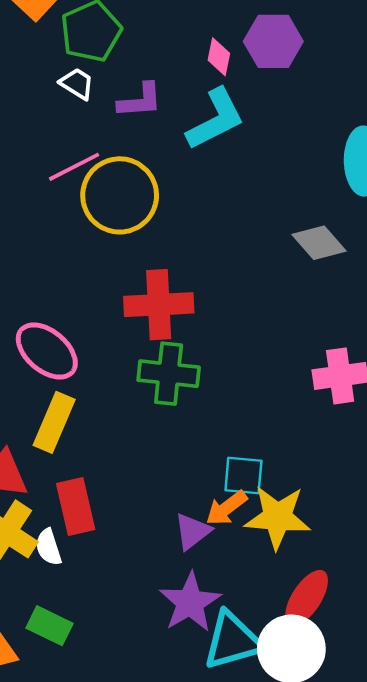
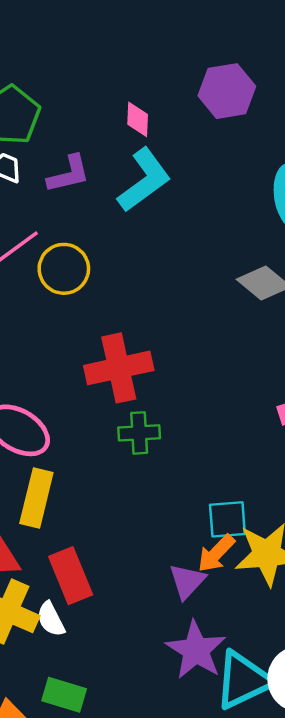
purple hexagon: (273, 41) -> (227, 91), moved
yellow circle: (120, 195) -> (64, 269), size x0.7
green cross: (169, 374) -> (139, 433), size x0.7

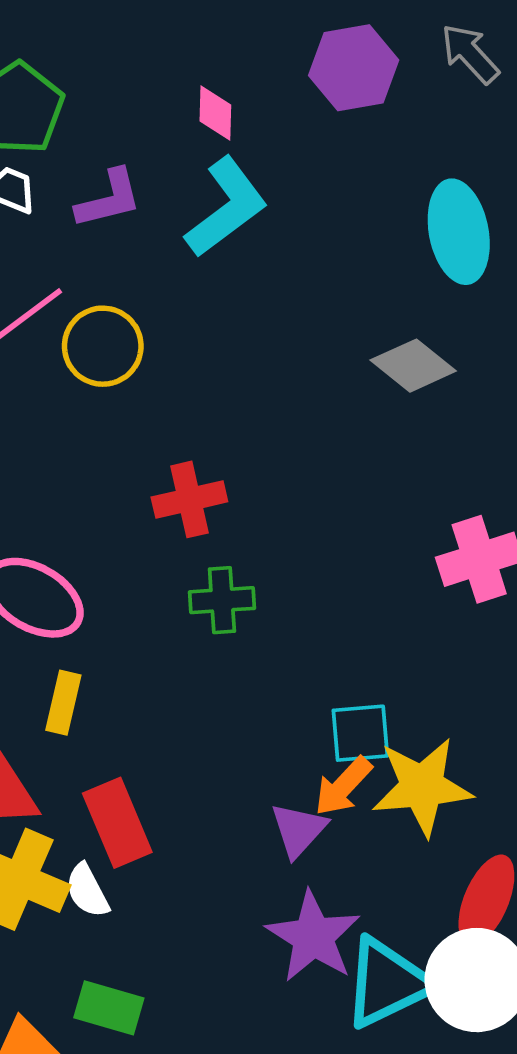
red cross: (119, 368) -> (189, 499), size x0.7
yellow rectangle: (36, 498) -> (63, 703), size x0.7

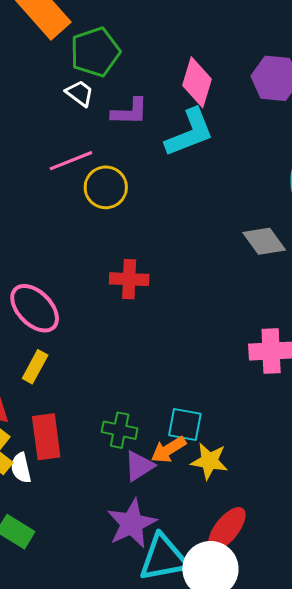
pink diamond: (215, 113) -> (197, 82), size x1.6
green cross: (222, 600) -> (120, 430), moved
yellow star: (422, 787) -> (209, 461), size x0.7

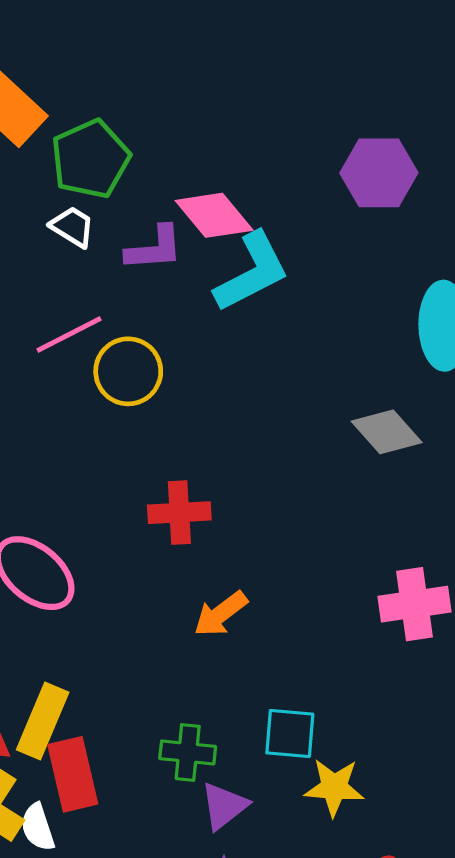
pink diamond: (197, 82) -> (214, 215), moved, turned -51
yellow rectangle: (35, 367) -> (43, 721), moved, size x1.4
orange arrow: (168, 450) -> (221, 614), moved

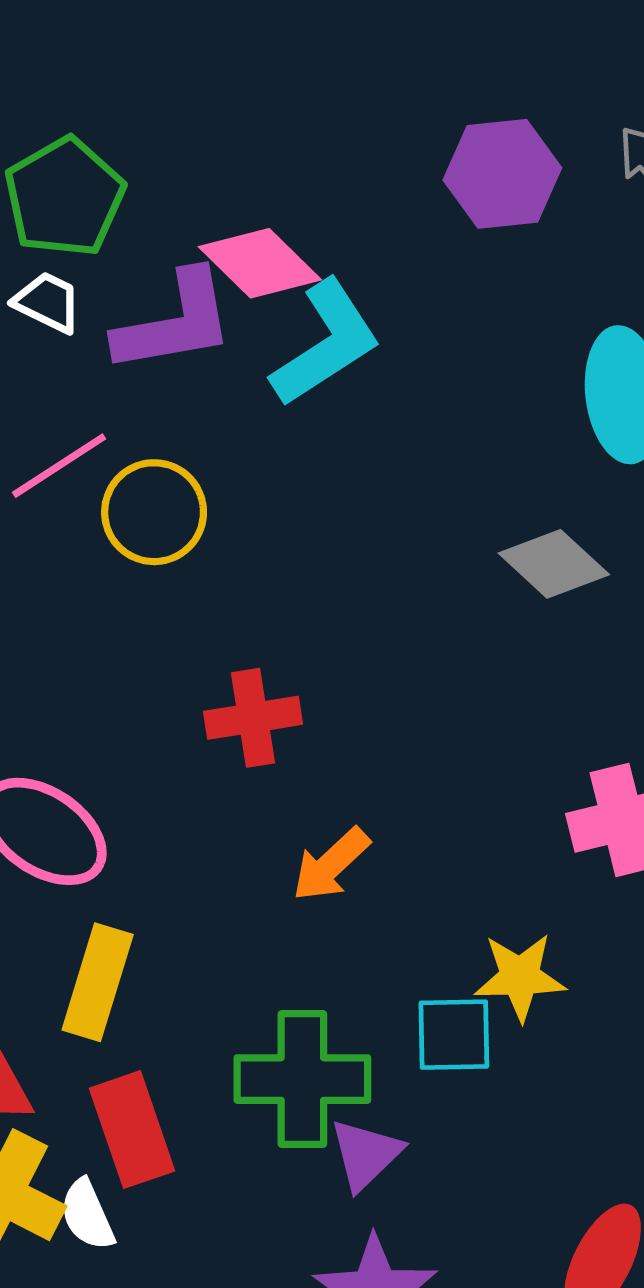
purple L-shape: (154, 248) -> (175, 322), size x1.4
yellow rectangle: (43, 721) -> (98, 982), moved
green cross: (188, 752) -> (302, 1079), size x1.6
yellow star: (334, 787) -> (520, 977), moved

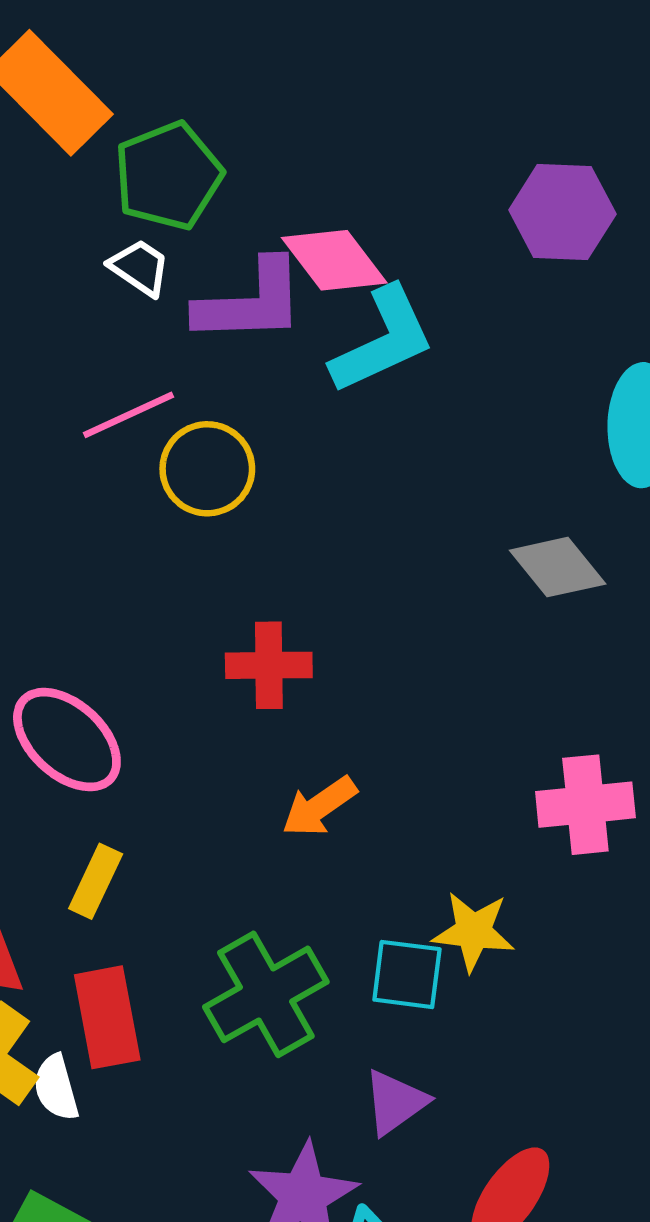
yellow rectangle: (98, 982) -> (96, 881), size x0.7
green cross: (302, 1079) -> (266, 994), turned -38
purple triangle: (366, 1154) -> (395, 1102), moved

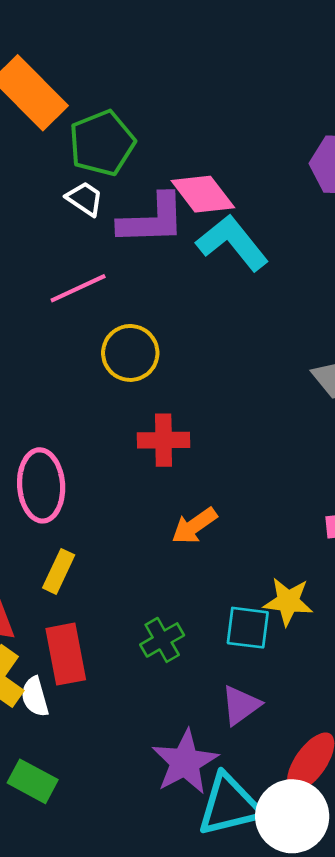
cyan L-shape: (383, 340) -> (232, 243), turned -104
yellow circle: (207, 469) -> (130, 353), moved
pink ellipse: (67, 740) -> (41, 485), turned 44
green cross: (266, 994) -> (162, 640), size x0.6

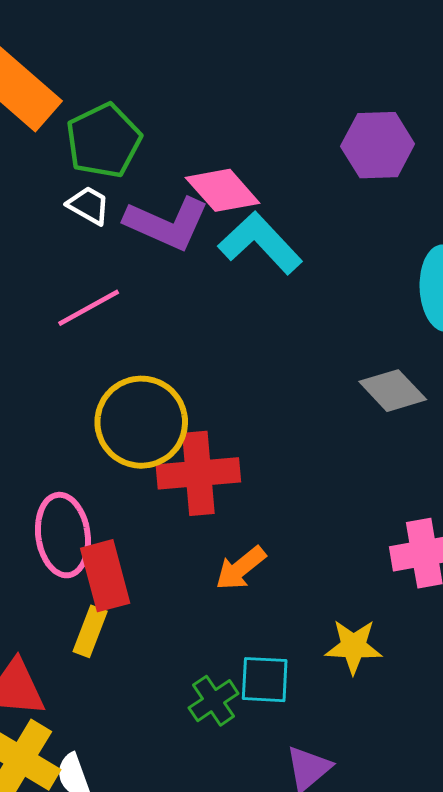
purple L-shape: (152, 220) -> (167, 223), turned 30
yellow circle: (130, 353) -> (141, 422), moved, size x1.4
red cross: (164, 440) -> (198, 473), size x1.4
cyan square: (248, 628) -> (265, 680), moved
red rectangle: (66, 654) -> (105, 576), moved

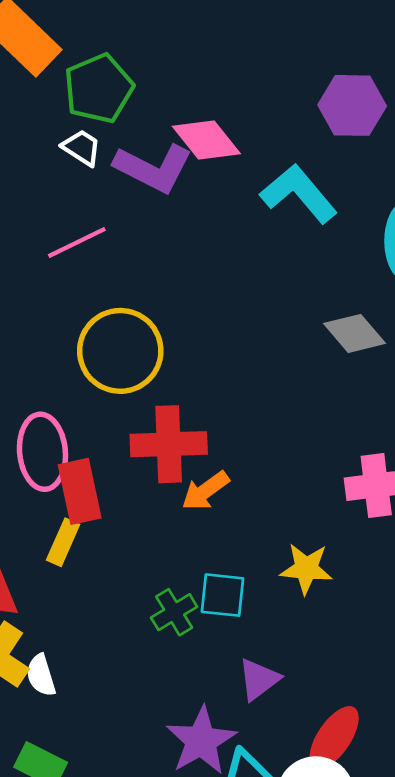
cyan L-shape: (260, 243) -> (299, 194), moved
red cross: (198, 473) -> (169, 444), moved

